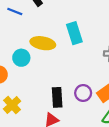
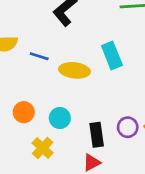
blue line: (15, 11) -> (39, 56), moved
cyan circle: (21, 58) -> (60, 118), moved

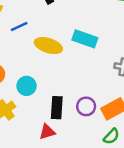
blue line: (39, 56) -> (19, 26), turned -54
cyan rectangle: (112, 56) -> (85, 39), turned -60

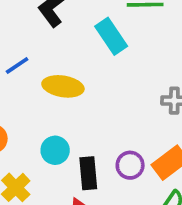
cyan rectangle: (85, 39) -> (111, 36), moved, turned 45
cyan circle: (27, 86) -> (55, 150), moved

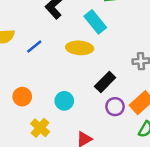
yellow ellipse: (63, 86) -> (80, 48), moved
black rectangle: (88, 173) -> (105, 82), moved, turned 55

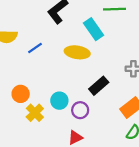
purple circle: (115, 107) -> (80, 110), moved
yellow cross: (40, 128) -> (35, 113), moved

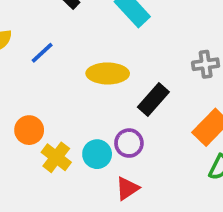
yellow ellipse: (77, 52) -> (108, 73), moved
cyan circle: (59, 101) -> (97, 154), moved

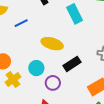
cyan circle: (97, 154) -> (36, 68), moved

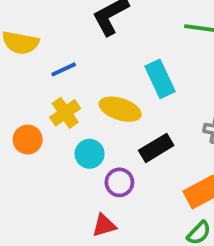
cyan rectangle: (75, 14) -> (160, 79), moved
yellow cross: (13, 80) -> (65, 113), moved

